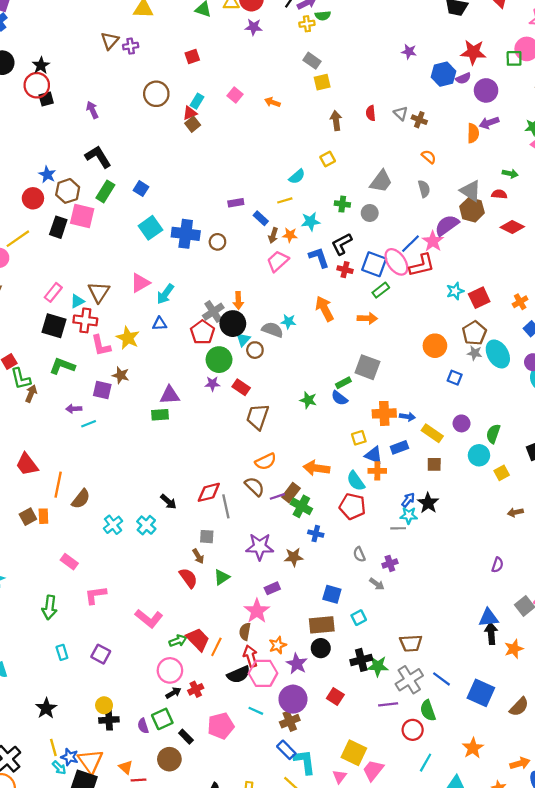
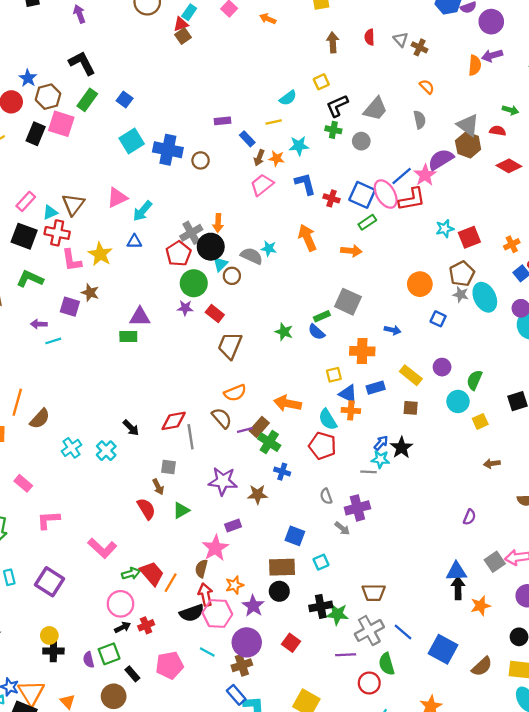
black L-shape: (342, 244) -> (337, 106), moved
blue arrow: (407, 417) -> (393, 330), moved
purple cross: (390, 563) -> (357, 508), size x1.5
purple square: (101, 654) -> (50, 582), size x1.4

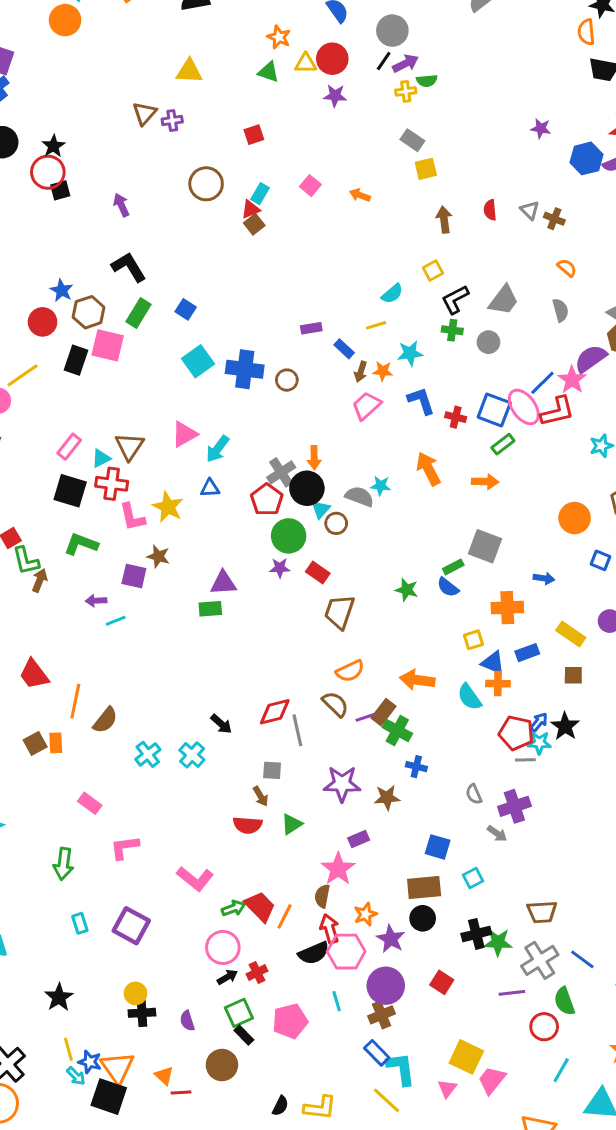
red pentagon: (322, 446) -> (516, 733), moved
red semicircle: (146, 509) -> (248, 825), turned 130
cyan line: (207, 652) -> (337, 1001), turned 49
green square: (109, 654) -> (239, 1013), moved

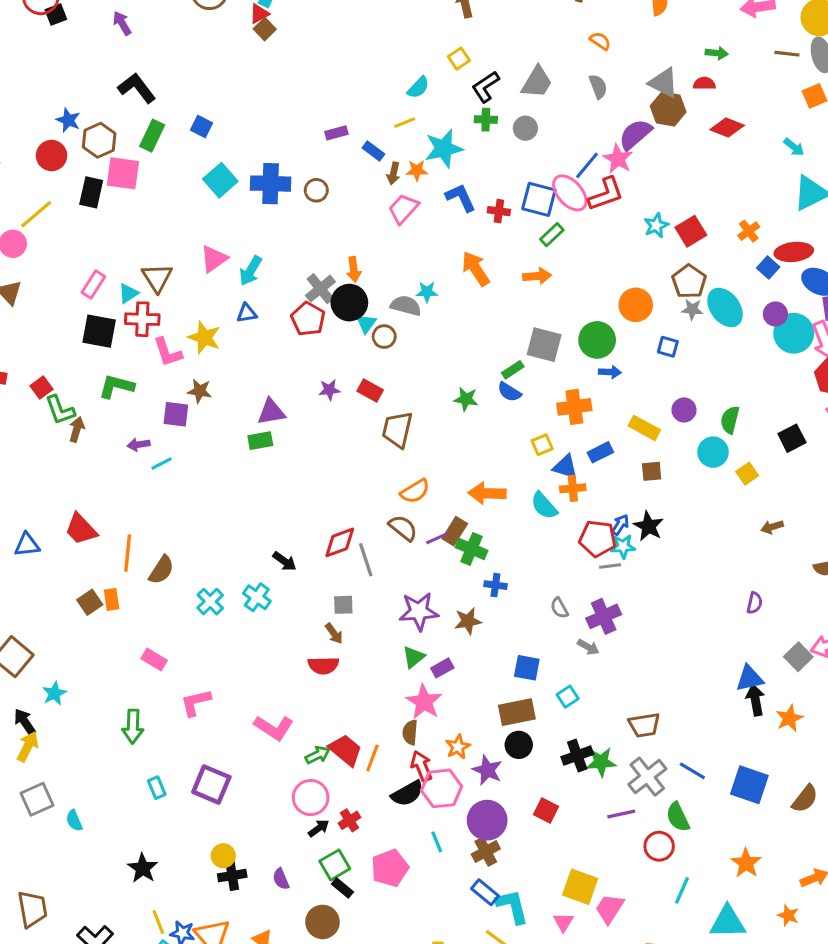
cyan star: (410, 353) -> (444, 149), size x1.4
green circle: (289, 536) -> (597, 340), moved
green triangle: (292, 824) -> (414, 657), moved

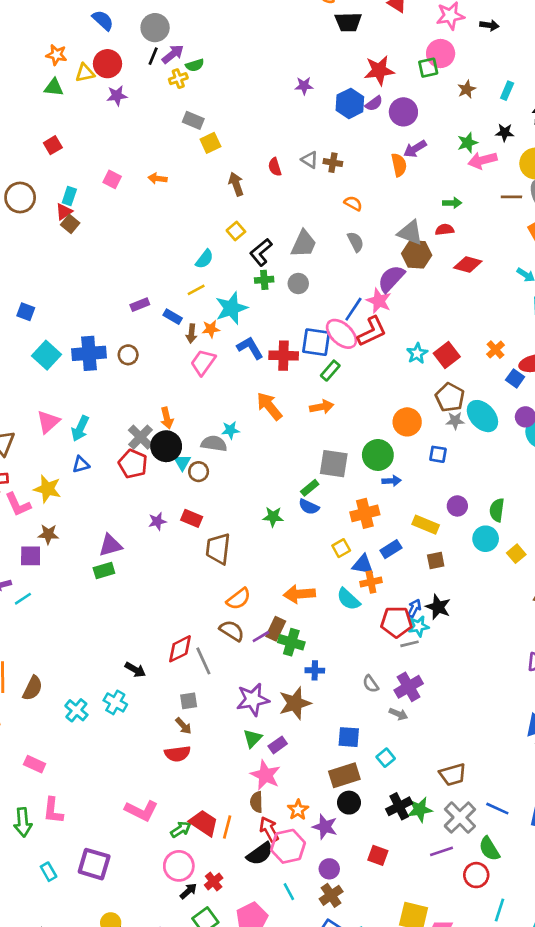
red cross: (499, 211) -> (284, 356), size x1.5
brown star: (468, 621) -> (295, 703), size x1.4
pink L-shape: (196, 702) -> (53, 811), moved, turned -64
purple circle: (487, 820) -> (329, 869), size x0.6

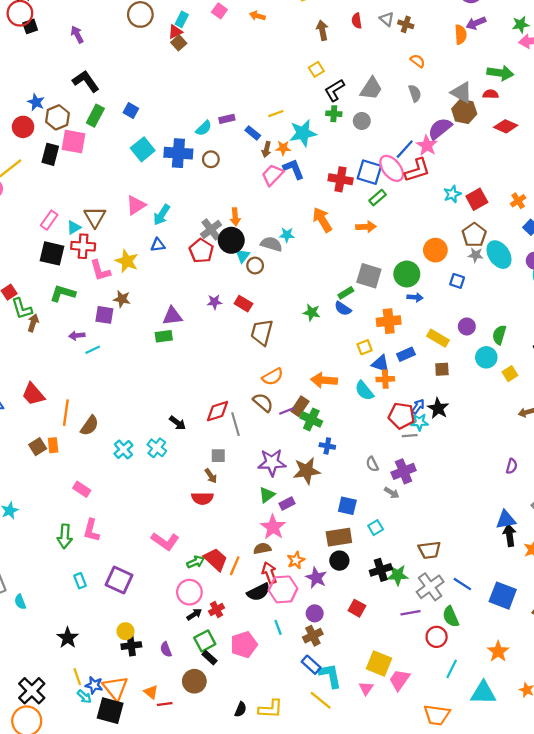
green arrow: (452, 203) -> (500, 73), size x1.6
cyan semicircle: (204, 259) -> (204, 128), moved
blue L-shape: (250, 348) -> (294, 169), moved
brown semicircle: (256, 802) -> (262, 549), turned 72

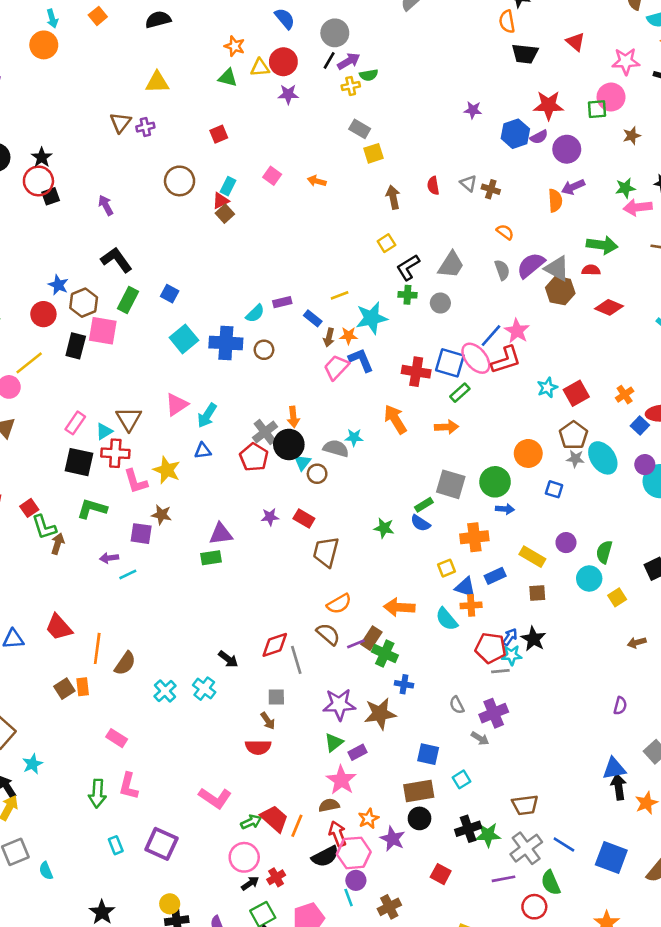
purple semicircle: (440, 129) -> (531, 265), moved
purple circle: (315, 613) -> (356, 880), moved

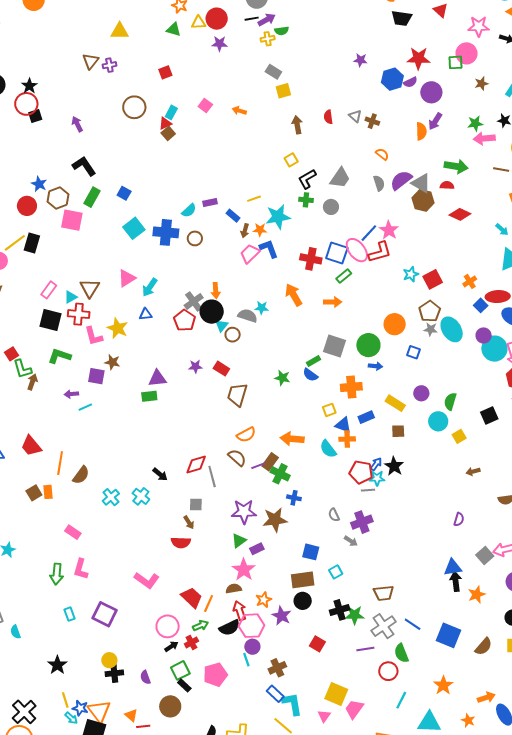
black line: (329, 60) -> (252, 19), turned 48
purple arrow: (573, 187) -> (435, 121), turned -36
black rectangle: (76, 346) -> (32, 243), moved
green arrow: (251, 822) -> (201, 626), moved

